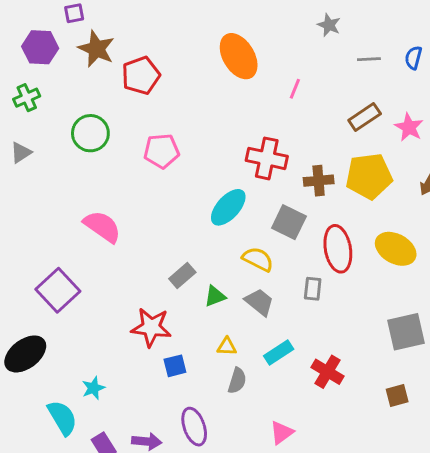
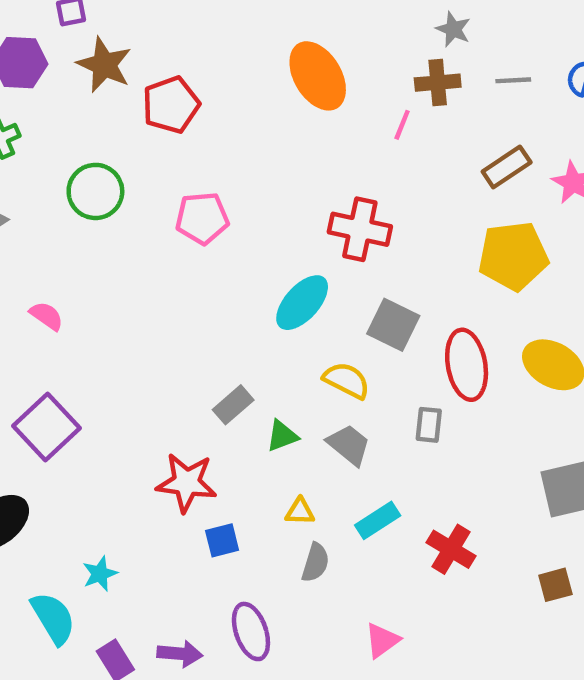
brown cross: (319, 181) -> (438, 83), moved
pink semicircle: (102, 227) -> (47, 316), moved, size x0.6

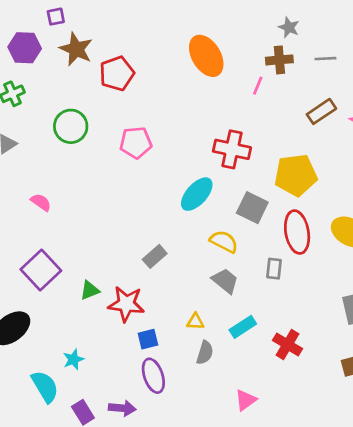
yellow pentagon: (513, 256) -> (296, 175), moved
green triangle: (282, 436) -> (90, 290), moved
purple ellipse: (251, 631) -> (153, 376), moved

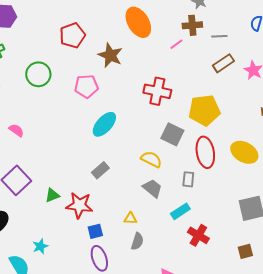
brown star: (76, 49) -> (110, 55), moved
gray line: (325, 59) -> (219, 36), moved
pink line: (258, 86) -> (176, 44), turned 32
cyan ellipse: (197, 194) -> (104, 124), moved
cyan rectangle: (243, 327) -> (180, 211), moved

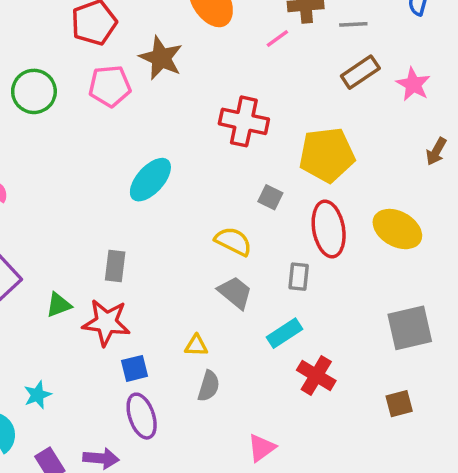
pink pentagon: (86, 86) -> (110, 86), moved
gray square: (172, 134) -> (270, 197), size x0.6
gray rectangle: (100, 170) -> (115, 266), moved, turned -42

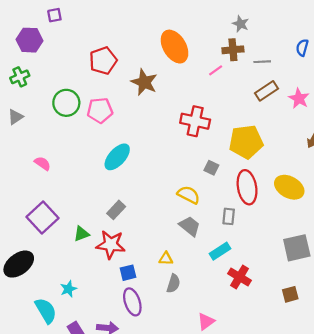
pink pentagon: (110, 86) -> (100, 110), moved
cyan ellipse: (150, 180) -> (117, 157), moved
gray rectangle: (115, 266) -> (116, 210), turned 36

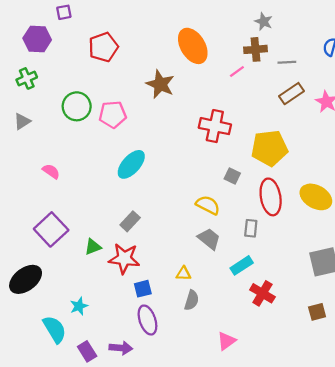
red pentagon: (103, 61) -> (103, 47), moved

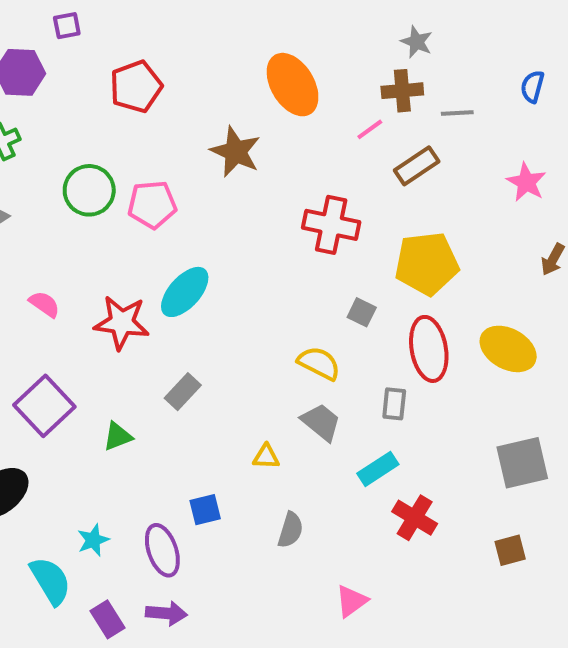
brown rectangle: (291, 94) -> (417, 166), moved
red star: (124, 258) -> (122, 322), moved
yellow triangle: (183, 274) -> (266, 457), moved
purple ellipse: (147, 320) -> (162, 550), moved

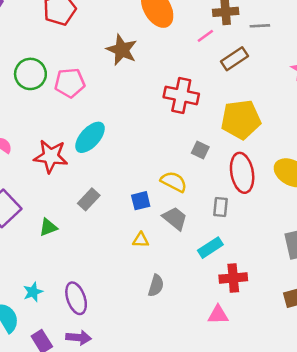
blue square: (205, 510) -> (141, 201), moved
red cross: (415, 518) -> (233, 278), turned -36
pink triangle: (351, 601) -> (218, 315), moved, turned 35

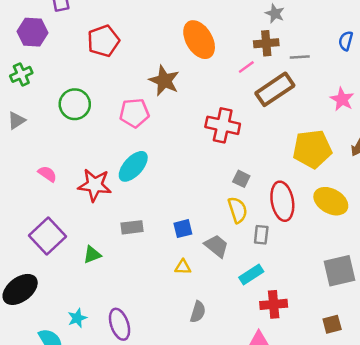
brown rectangle: (234, 59) -> (275, 89), size x1.4
pink pentagon: (70, 83) -> (134, 113), moved
yellow pentagon: (241, 120) -> (312, 149), moved
yellow semicircle: (174, 182) -> (238, 210), moved, turned 45
gray rectangle: (89, 199) -> (132, 227), turned 40

